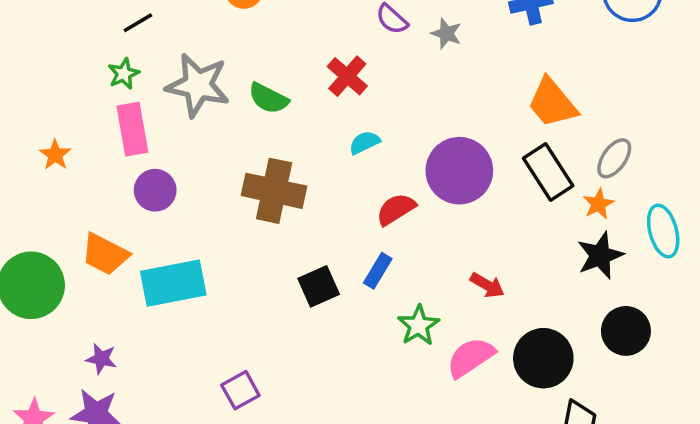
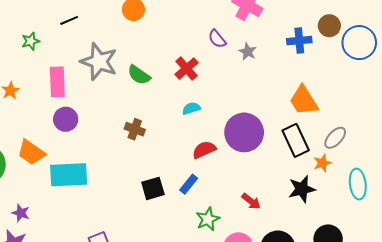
green star: (124, 74) -> (31, 41), moved
brown cross: (274, 191) -> (135, 129), size x0.6
black star: (600, 255) -> (302, 189), moved

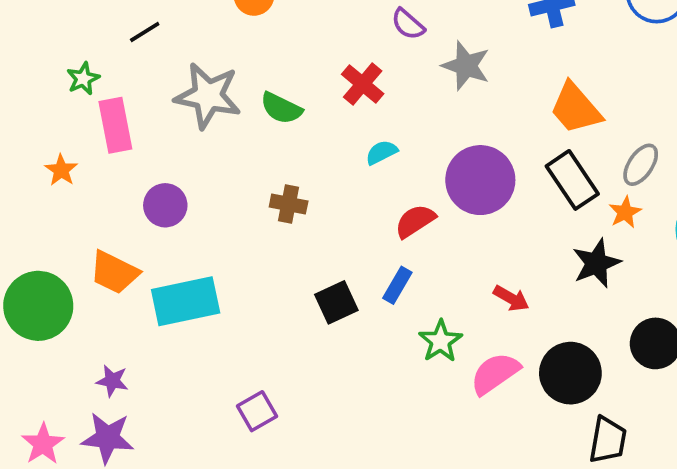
gray star: (248, 52) -> (466, 66), moved, size x1.5
pink rectangle: (57, 82) -> (115, 125), moved

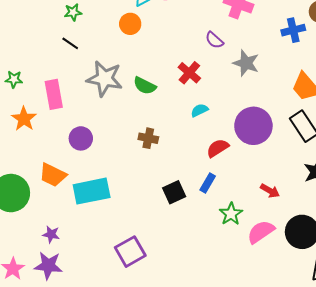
black line: (145, 32) -> (70, 43), turned 66
green star: (83, 79) -> (14, 79), moved, turned 30
orange star: (61, 170) -> (24, 119), size x1.4
purple square: (257, 411) -> (130, 252), size x1.4

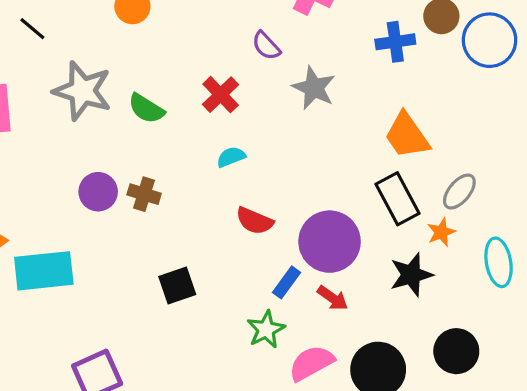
purple circle: (253, 126) -> (330, 242), moved
purple circle: (81, 138) -> (98, 192), moved
red semicircle: (218, 148) -> (255, 221), turned -130
blue rectangle: (208, 183) -> (287, 282), moved

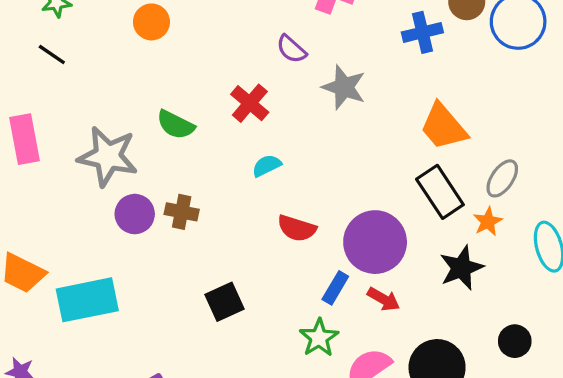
gray star: (82, 91) -> (108, 156), moved
black circle: (456, 351) -> (515, 341), size x0.7

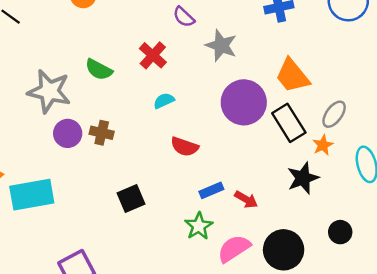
purple circle: (375, 242) -> (244, 102), moved
blue rectangle: (335, 288) -> (211, 190), turned 35

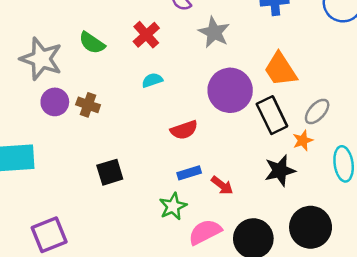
red semicircle: (185, 147) -> (184, 130), moved, turned -44
black circle: (340, 232) -> (311, 227), size x1.8

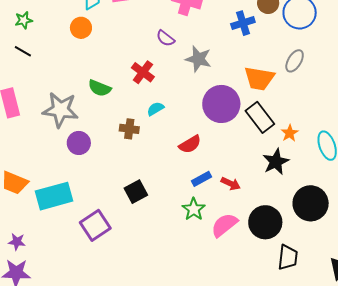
orange trapezoid: (280, 69) -> (259, 78), turned -36
brown cross: (88, 105) -> (129, 129), moved
gray ellipse: (317, 111) -> (295, 61), moved
purple square: (49, 235) -> (95, 225), moved

